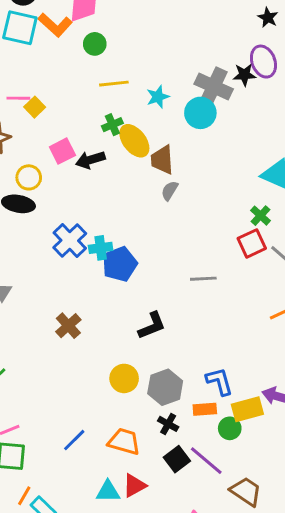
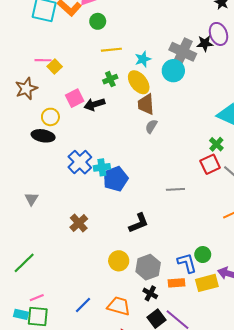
yellow ellipse: (134, 141) -> (139, 82), moved
green circle: (230, 428) -> (203, 255), moved

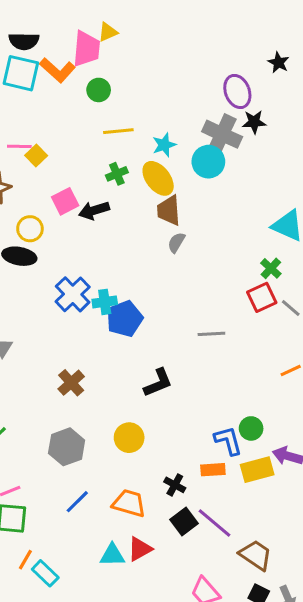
purple ellipse: (218, 34) -> (237, 91), moved
gray hexagon: (148, 267) -> (67, 447), moved

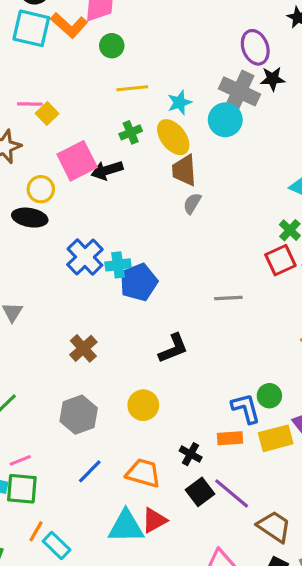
pink square: (65, 201) -> (77, 161), size x1.4
cyan triangle: (112, 555) -> (126, 527), size x1.4

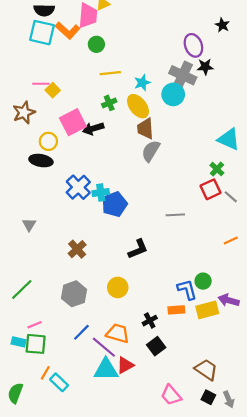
gray semicircle: (192, 203) -> (151, 151), size x1.5
black cross: (191, 454) -> (150, 321), turned 32
purple line: (232, 493) -> (104, 347), moved

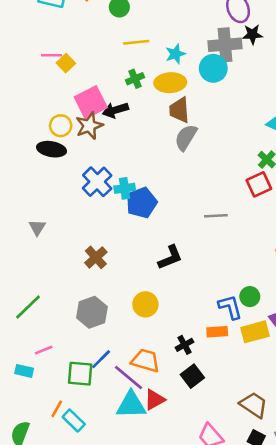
gray cross: (183, 75) -> (225, 45), turned -30
yellow ellipse: (138, 106) -> (170, 83), turned -55
brown star: (24, 113) -> (89, 126), moved
green square: (36, 344) -> (80, 374), moved

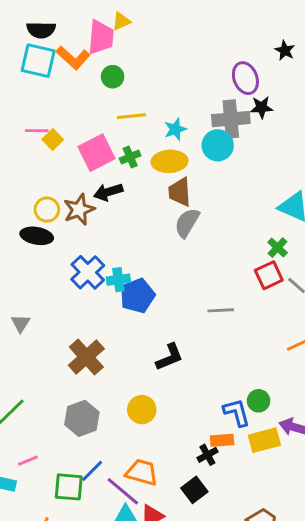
pink square: (91, 102) -> (97, 153), moved
brown cross: (96, 257) -> (86, 357), size x1.4
black cross: (185, 345) -> (207, 455), moved

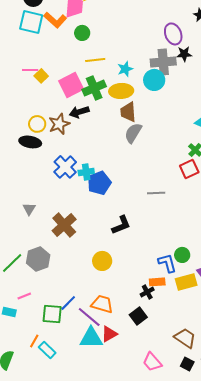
green cross: (130, 157) -> (94, 88), size x1.6
gray triangle: (21, 323) -> (29, 209), moved
gray hexagon: (82, 418) -> (38, 259), moved

